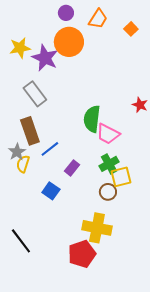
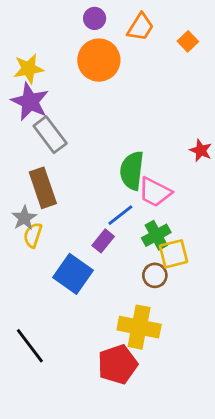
purple star: (45, 58) -> (30, 102), moved
blue line: (50, 149) -> (120, 215), moved
blue square: (51, 191) -> (73, 274), size x1.5

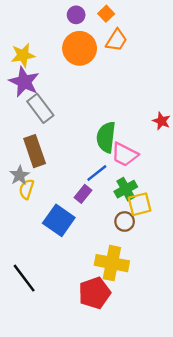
orange trapezoid: (140, 27) -> (116, 40), moved
orange square: (188, 41) -> (106, 14), moved

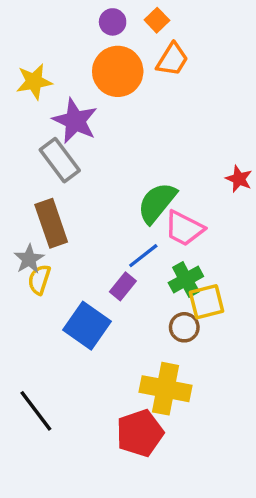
purple star: (24, 82) -> (75, 121), moved
green semicircle: (106, 137) -> (157, 203), turned 32

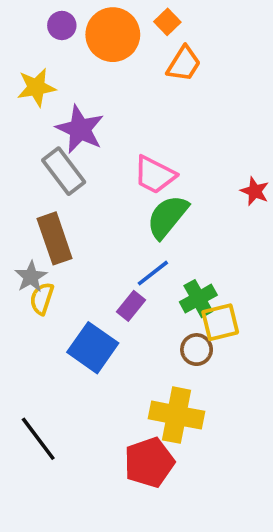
purple circle: (113, 22) -> (62, 25), moved
orange circle: (118, 71) -> (113, 35), moved
pink trapezoid: (184, 228) -> (155, 175), moved

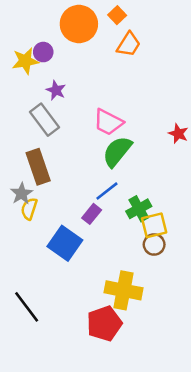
purple circle: (62, 25) -> (43, 52), moved
purple star: (80, 129) -> (56, 90), size x0.6
brown circle: (197, 350) -> (154, 244), moved

